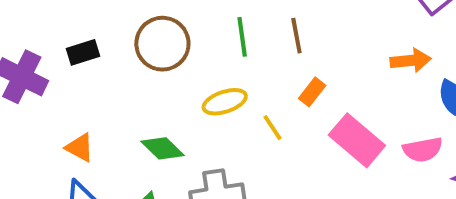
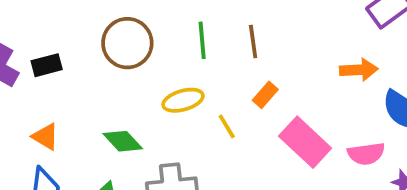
black rectangle: (83, 52) -> (47, 65), moved

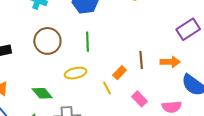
brown line: (253, 41) -> (141, 60), moved
yellow line: (227, 126) -> (107, 88), moved
pink rectangle: (305, 142) -> (139, 99), size x0.6

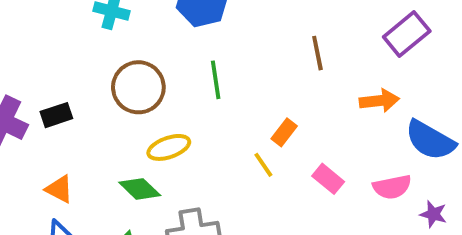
brown line: (141, 60) -> (317, 53), moved
yellow ellipse: (76, 73) -> (169, 147), moved

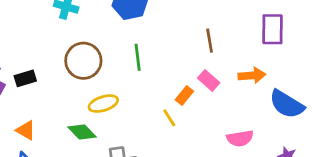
purple rectangle: (407, 34) -> (273, 29), turned -52
pink rectangle: (328, 179) -> (209, 80), moved
pink semicircle: (392, 187) -> (240, 138), moved

